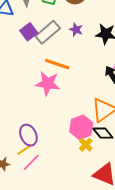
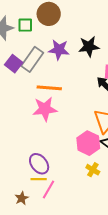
purple star: (76, 30) -> (59, 50), size x1.5
yellow cross: (86, 145) -> (93, 170), moved
yellow line: (24, 150) -> (39, 179), turned 49

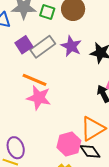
orange line: (49, 88) -> (35, 80), moved

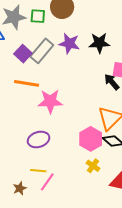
orange line: (35, 80) -> (27, 83), moved
purple ellipse: (16, 148) -> (39, 139), moved, turned -75

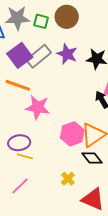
purple square: (23, 54) -> (20, 55), size x1.4
pink hexagon: (91, 139) -> (72, 134), moved
yellow line: (38, 171) -> (25, 156), moved

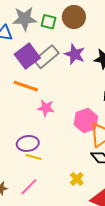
pink star: (38, 107) -> (46, 108), size x0.7
pink hexagon: (72, 134) -> (86, 120), moved

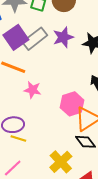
purple star: (75, 54) -> (63, 37), turned 30
yellow cross: (77, 179) -> (61, 162), size x1.6

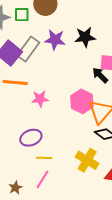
purple star: (63, 37) -> (55, 40), turned -30
yellow line: (18, 138) -> (44, 158), moved

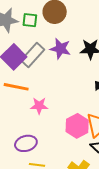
pink hexagon: (82, 101) -> (77, 126), moved

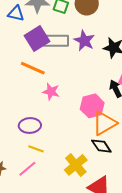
gray rectangle: (33, 55) -> (56, 41), turned 35
pink hexagon: (77, 126) -> (92, 106), moved

